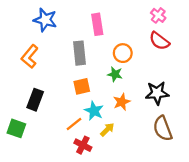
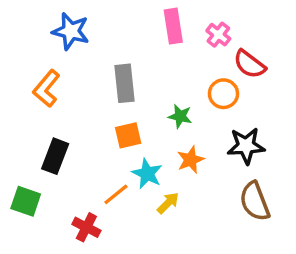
pink cross: (158, 15) -> (218, 35), moved
pink rectangle: (97, 24) -> (173, 26), moved
orange circle: (123, 53) -> (223, 94), moved
red cross: (83, 145) -> (86, 227), moved

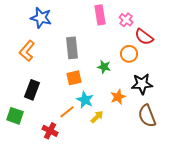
orange star: (191, 160) -> (118, 97), moved

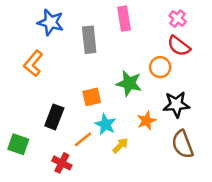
pink cross: (126, 20) -> (178, 19), moved
gray rectangle: (72, 48) -> (89, 40), moved
green star: (104, 67) -> (129, 83), size x1.5
black rectangle: (32, 90) -> (54, 117), moved

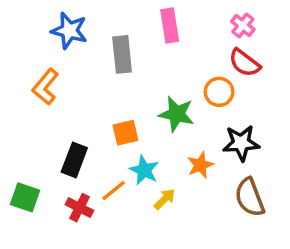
red cross: (62, 163) -> (79, 208), moved

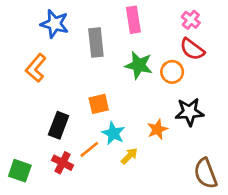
green star: (176, 114) -> (139, 65), moved
green square: (25, 197) -> (20, 171), moved
brown semicircle: (250, 197) -> (205, 173), moved

